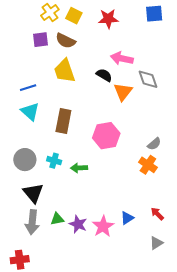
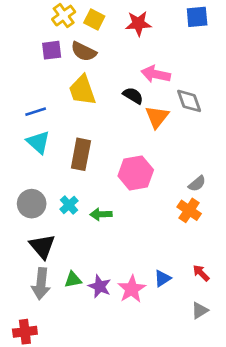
cyan cross: (54, 161) -> (69, 205), turned 32

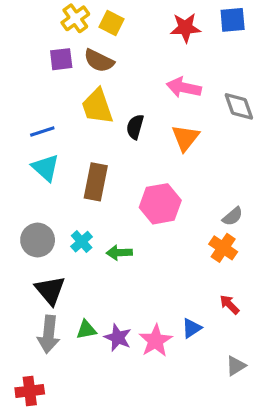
red star: (138, 24) -> (185, 28), moved
black semicircle: (133, 96) -> (135, 127), moved, turned -105
gray diamond: (189, 101) -> (239, 106), moved
red arrow: (201, 273) -> (229, 304), moved

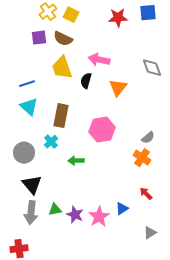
pink arrow: (184, 87) -> (99, 60), moved
cyan cross: (82, 242) -> (51, 142), moved

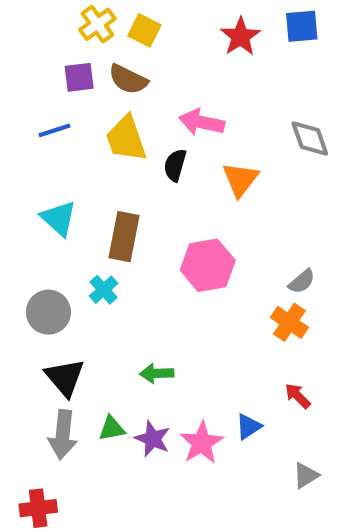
red star: (118, 18) -> (240, 36), turned -30
blue line: (27, 84) -> (55, 130), moved
green arrow: (76, 161) -> (157, 373), moved

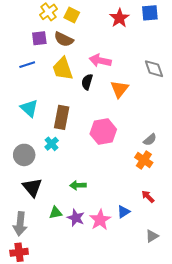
gray arrow: (63, 435) -> (20, 224), moved

